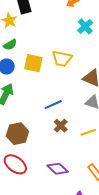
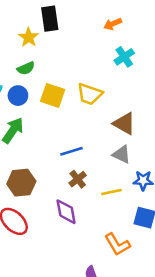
purple diamond: (58, 169) -> (66, 212), moved, turned 30

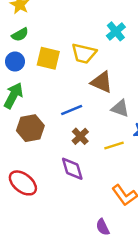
cyan cross: (124, 57) -> (116, 31), moved
brown triangle: (124, 124) -> (102, 82), moved
brown hexagon: (21, 183) -> (30, 128), moved

